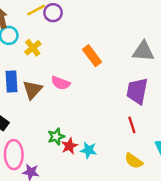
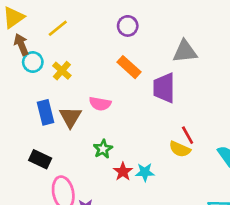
purple circle: (53, 13) -> (128, 26), moved
purple trapezoid: (137, 91) -> (164, 88), moved
green star: (56, 136) -> (103, 149), moved
yellow semicircle: (134, 161) -> (180, 149), moved

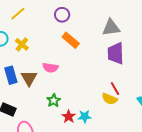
purple circle: (128, 26) -> (62, 15), moved
purple trapezoid: (164, 88) -> (116, 53), moved

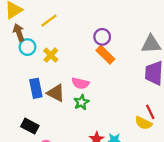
purple circle: (62, 15) -> (102, 37), moved
brown triangle: (29, 78) -> (56, 93), turned -36
green star: (54, 100) -> (81, 102), moved

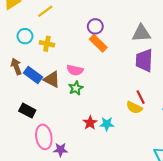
brown arrow: (19, 32) -> (16, 66), moved
yellow cross: (51, 55) -> (47, 44), turned -32
blue rectangle: (36, 88) -> (33, 75), turned -42

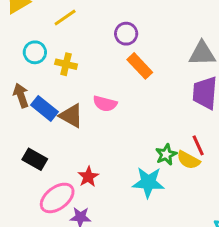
purple circle: (95, 26) -> (126, 34), moved
green star: (76, 88) -> (166, 154), moved
red star: (90, 123) -> (88, 177), moved
cyan star: (107, 124) -> (148, 182), size x1.5
pink ellipse: (44, 137) -> (57, 198), turned 60

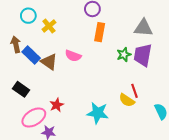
yellow cross: (66, 64) -> (49, 26), turned 32
orange rectangle: (140, 66) -> (100, 32), turned 48
green star: (166, 154) -> (124, 55), moved

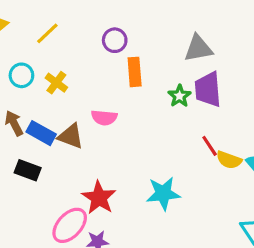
black rectangle: (21, 89) -> (28, 170), moved
yellow semicircle: (127, 100) -> (229, 160), moved
red star: (57, 105) -> (99, 198), size x1.5

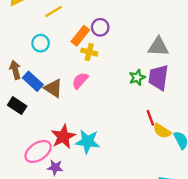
orange rectangle: (135, 72) -> (80, 36), moved, turned 30
cyan circle: (21, 75) -> (41, 43), moved
yellow cross: (56, 83) -> (89, 52), moved, turned -35
pink semicircle: (104, 118) -> (80, 81), turned 114
cyan star: (163, 193) -> (88, 142), moved

